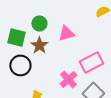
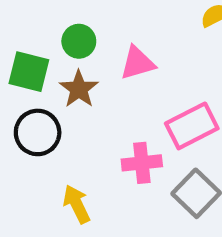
pink cross: (68, 79) -> (142, 163), turned 36

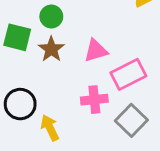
pink triangle: (137, 63) -> (96, 51), moved
black circle: (38, 132) -> (20, 104), moved

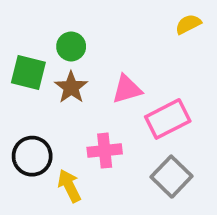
pink cross: (94, 100) -> (105, 151), moved

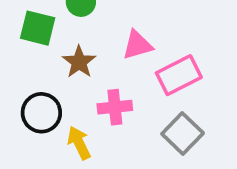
brown star: (71, 87) -> (79, 62), moved

